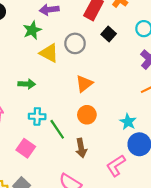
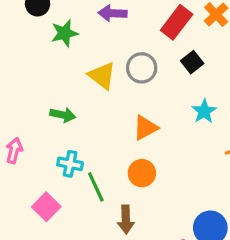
green star: (32, 30) -> (65, 33), moved
cyan star: (128, 122) -> (204, 111), moved

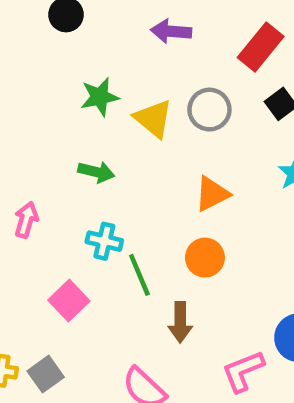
green star: (65, 33) -> (100, 97), moved

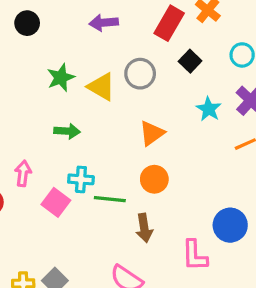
green line: (139, 275) -> (110, 199), turned -52
pink square: (69, 301) -> (56, 202), moved
pink L-shape: (243, 371) -> (195, 255), turned -60

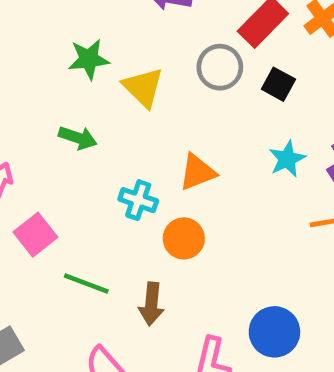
black square: (190, 61) -> (278, 84), turned -30
gray circle: (140, 74) -> (220, 67), moved
cyan cross: (81, 179) -> (138, 200), moved
green line: (110, 199) -> (86, 283), moved

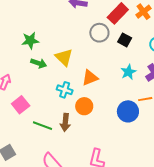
green star: (89, 59) -> (30, 41), moved
yellow triangle: (143, 87) -> (64, 57), moved
brown arrow: (151, 304) -> (65, 122), moved
blue circle: (274, 332) -> (128, 111), moved

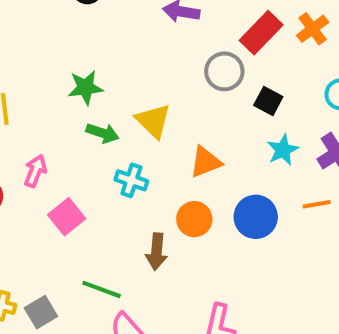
black square: (125, 40) -> (268, 101), moved
cyan cross: (65, 90) -> (131, 180), moved
blue circle: (128, 111) -> (256, 217), moved
green line: (43, 126) -> (102, 289), moved

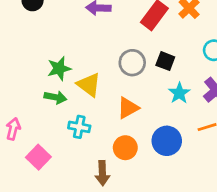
gray circle: (224, 71) -> (132, 63), moved
green star: (85, 88) -> (59, 68), moved

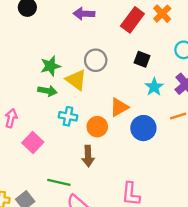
gray circle: (132, 63) -> (96, 60), moved
orange triangle: (128, 108) -> (119, 107), moved
orange circle: (125, 148) -> (97, 127), moved

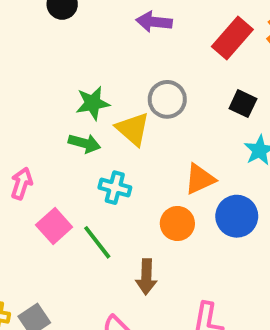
orange circle: (97, 127) -> (177, 224), moved
brown arrow: (88, 156) -> (146, 277), moved
green line: (59, 182) -> (97, 242), moved, turned 35

